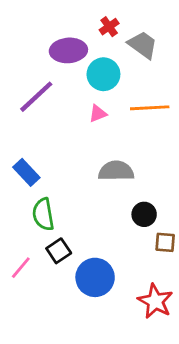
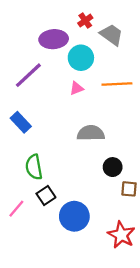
blue rectangle: (26, 172) -> (21, 122), moved

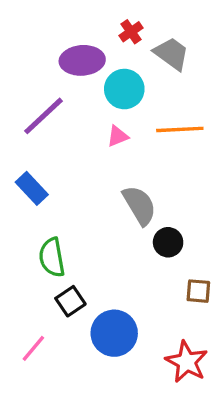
gray semicircle: (91, 133) -> (139, 205), turned 60
black circle: (113, 167) -> (168, 242), moved
pink line: (16, 209) -> (33, 348), moved

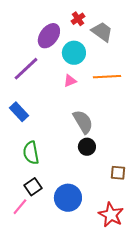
purple ellipse: (82, 60) -> (49, 36), turned -50
black circle: (168, 242) -> (87, 147), moved
black square: (70, 301) -> (33, 187), moved

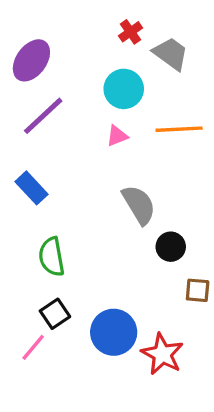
purple ellipse: (49, 36) -> (31, 60), moved
black circle: (87, 147) -> (171, 247), moved
red star: (111, 215) -> (162, 354), moved

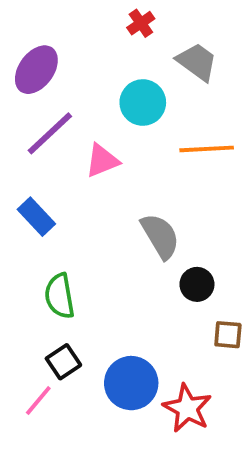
red cross: (130, 32) -> (141, 23), moved
pink triangle: (117, 136) -> (102, 161), moved, size x1.4

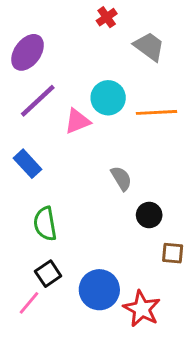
cyan circle: (143, 103) -> (108, 98), moved
gray semicircle: (160, 236) -> (121, 178), size x0.7

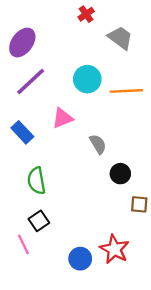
pink triangle: (77, 121) -> (62, 118), moved
blue circle: (99, 290) -> (80, 259), moved, size x0.7
pink line: (29, 303) -> (23, 244), turned -66

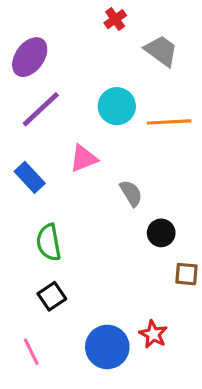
pink line: (23, 244) -> (31, 352), moved
red star: (114, 249) -> (153, 334), size x0.7
blue circle: (80, 259) -> (107, 347), size x1.4

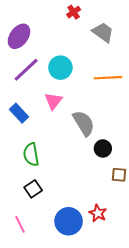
cyan circle: (117, 106) -> (60, 68), moved
pink triangle: (84, 158) -> (53, 101), turned -30
gray semicircle: (131, 193) -> (84, 123), size x1.5

